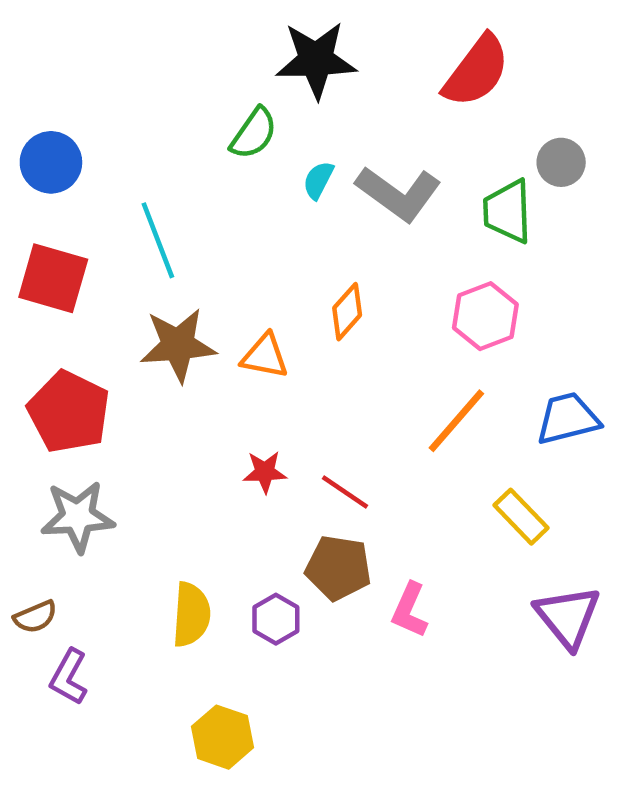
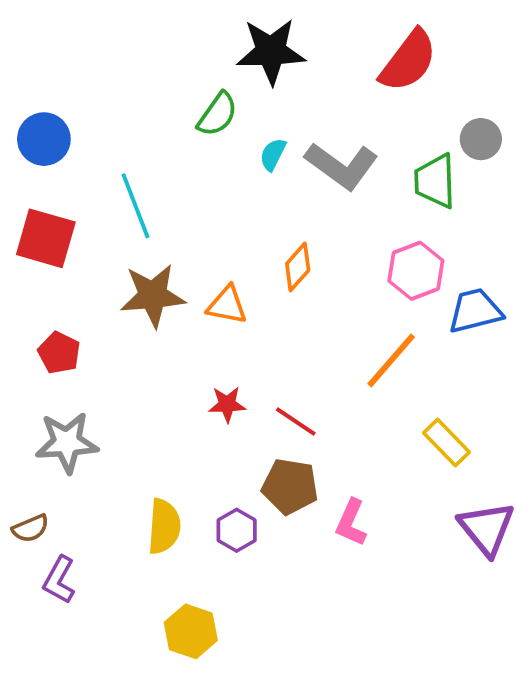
red pentagon: (69, 412) -> (59, 353), size x0.6
blue trapezoid: (568, 419) -> (475, 311), moved

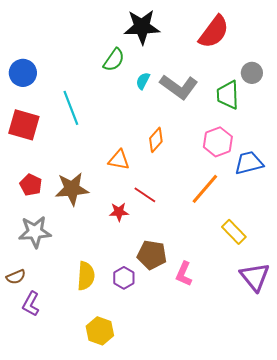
brown star: (153, 296) -> (72, 189), moved
red line: (296, 421) -> (145, 195), moved

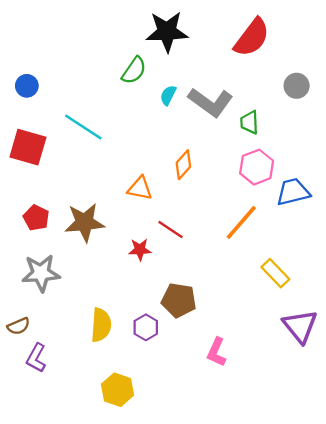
blue circle: (23, 73) -> (27, 86), size x0.7
green trapezoid: (228, 95) -> (249, 122), moved, size x0.7
cyan line: (71, 108) -> (83, 127), turned -36
pink L-shape: (184, 274) -> (216, 352), moved

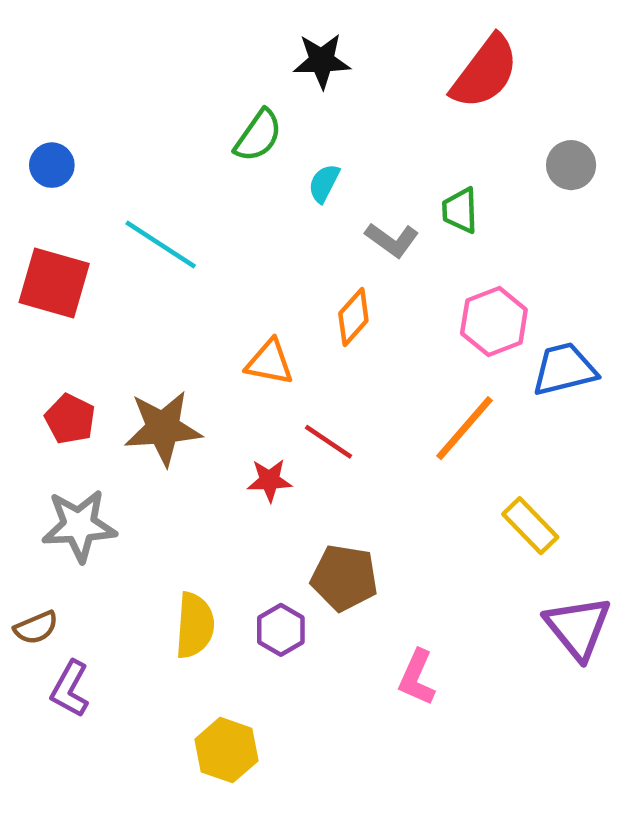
black star: (167, 32) -> (322, 61), size x0.7
gray L-shape: (211, 102) -> (392, 240), moved, size x0.6
green trapezoid: (249, 122) -> (460, 210), moved

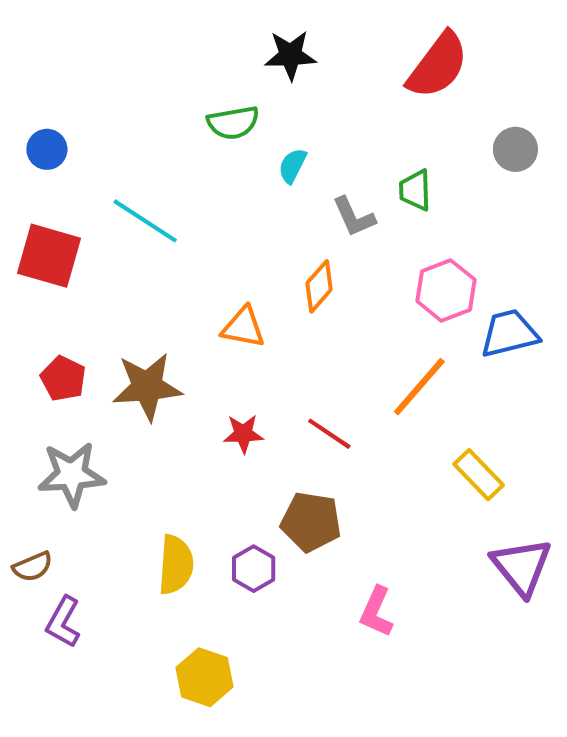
green semicircle: (258, 136) -> (233, 123), turned 45
gray L-shape: (392, 240) -> (354, 217), turned 30
red line: (328, 442) -> (329, 434), moved

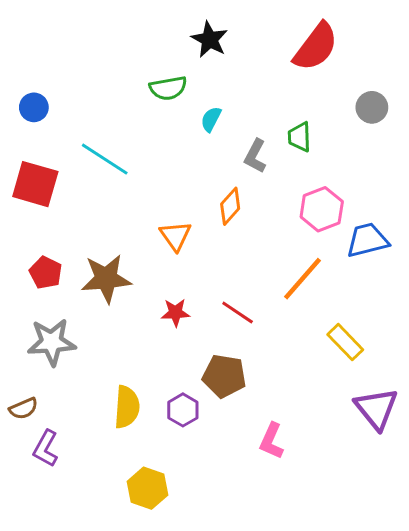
black star: (290, 55) -> (209, 39), turned 30
gray L-shape: (354, 217) -> (255, 156), turned 52
orange triangle: (243, 327) -> (176, 236), turned 44

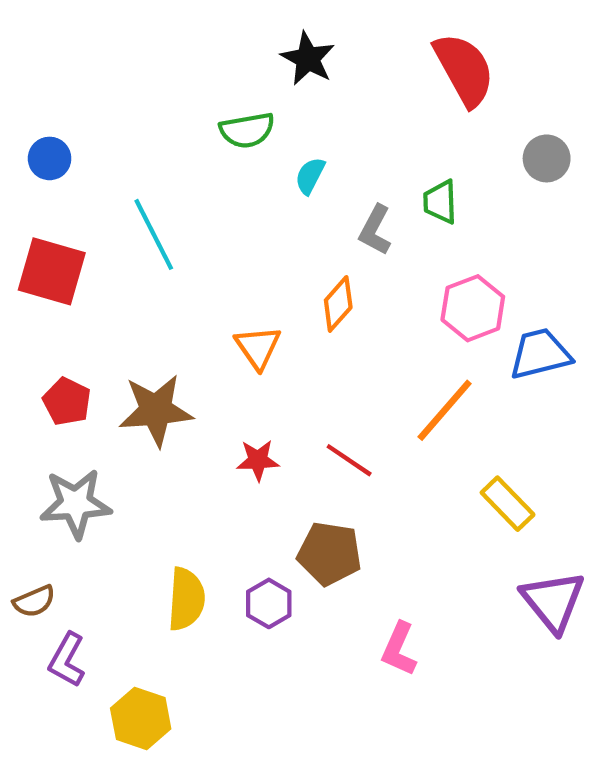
red semicircle: (316, 47) -> (464, 69), turned -66
cyan line: (105, 159) -> (154, 234), turned 30
yellow hexagon: (147, 488) -> (141, 718), moved

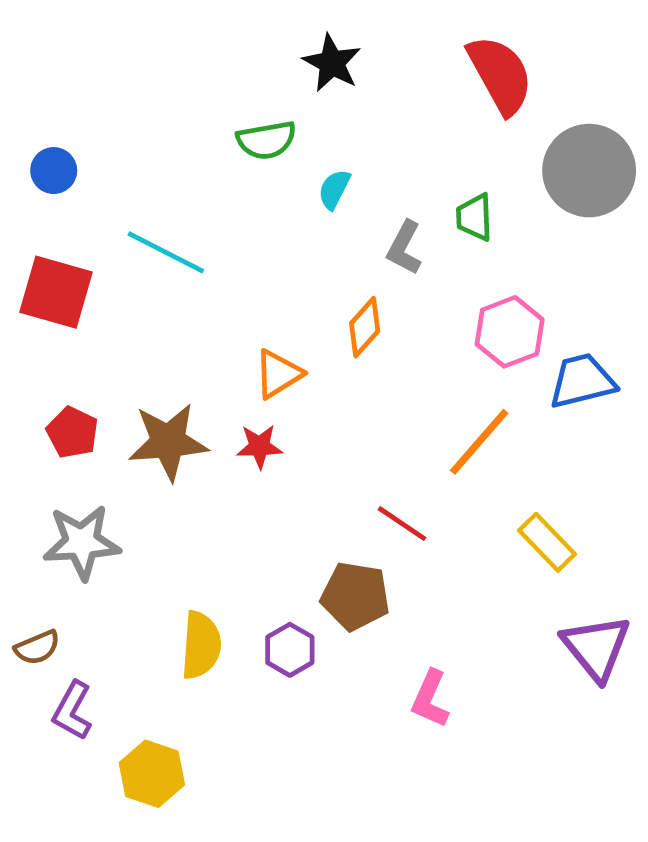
gray circle: (547, 158) -> (589, 171), size x1.8
cyan line: (154, 234) -> (166, 252), turned -36
orange triangle: (258, 347) -> (278, 374), turned 33
red star: (258, 460) -> (259, 446), moved
red line: (349, 460) -> (402, 524), moved

